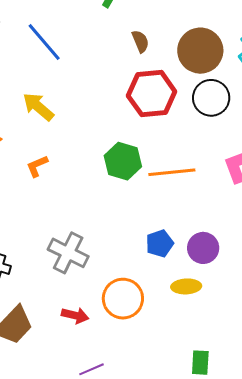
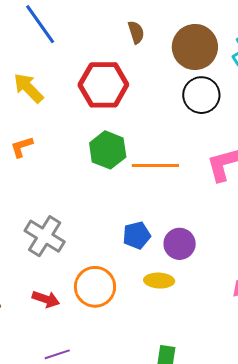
red hexagon: (152, 94) -> (103, 85), moved

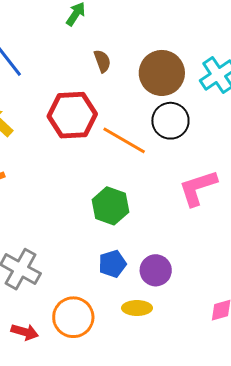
green hexagon: (108, 150) -> (110, 206), moved
orange line: (155, 166) -> (124, 140), moved, turned 33

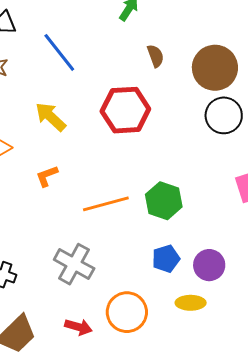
orange line: (124, 140) -> (106, 204), moved, turned -45

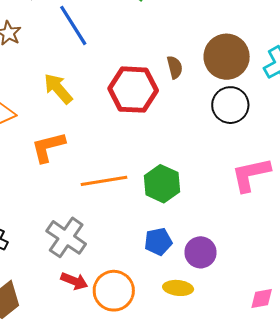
brown semicircle: (155, 56) -> (175, 67), moved
orange L-shape: (47, 176) -> (48, 147), size x1.5
red arrow: (78, 327) -> (74, 281), moved

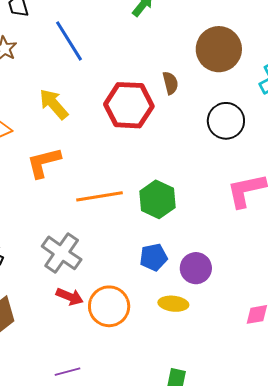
brown circle: (227, 57) -> (219, 49), moved

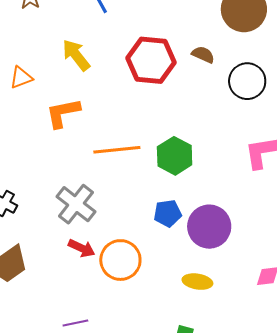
brown semicircle: (170, 83) -> (203, 55), moved, turned -55
purple circle: (196, 268) -> (209, 227), size x1.4
yellow ellipse: (173, 304) -> (197, 282), moved

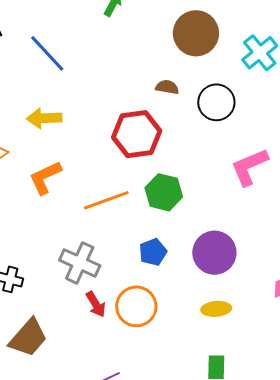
yellow arrow: (76, 55) -> (44, 118), turned -40
red hexagon: (151, 60) -> (137, 134), moved
blue pentagon: (168, 213) -> (153, 252), moved
red arrow: (82, 248) -> (96, 304), turned 48

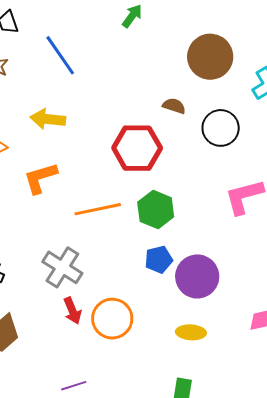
blue pentagon: (153, 252) -> (159, 260), moved

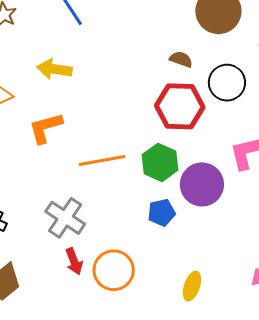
red hexagon: (137, 148) -> (180, 106), moved
purple circle: (197, 276) -> (202, 184), moved
yellow ellipse: (191, 332) -> (192, 286), turned -76

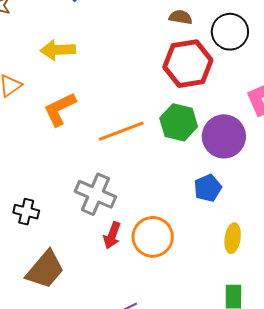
blue pentagon: (162, 213) -> (208, 188), moved
red arrow: (74, 261) -> (112, 235), turned 52

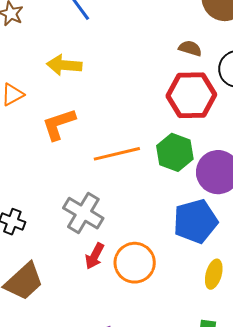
blue pentagon: (208, 188) -> (195, 221), size x1.6

